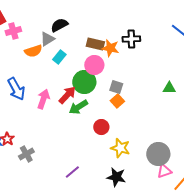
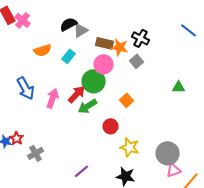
pink cross: (13, 31) -> (23, 20), moved, turned -35
gray triangle: (47, 39) -> (81, 30), moved
black cross: (131, 39) -> (141, 38), turned 30
gray square: (116, 87) -> (137, 61), moved, turned 32

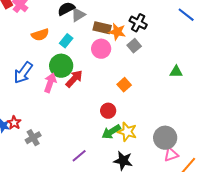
green circle: (94, 81) -> (61, 66), moved
blue arrow: (26, 88) -> (23, 73), turned 65
green arrow: (88, 106) -> (111, 132), moved

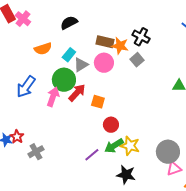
gray triangle: (78, 15) -> (81, 65), moved
orange square: (124, 85) -> (98, 102), moved, turned -32
purple line: (79, 156) -> (92, 155), moved

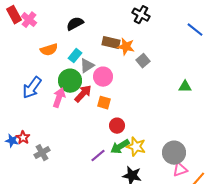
black cross: (141, 37) -> (141, 15), moved
pink circle: (104, 63) -> (103, 77), moved

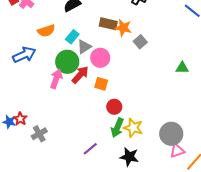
blue arrow: (32, 88) -> (24, 55), moved, turned -150
green arrow: (120, 147) -> (117, 128), turned -36
purple line: (98, 156) -> (90, 149), moved

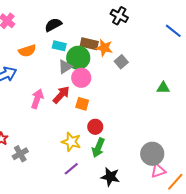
cyan rectangle: (72, 37) -> (59, 46), moved, turned 64
green circle: (67, 62) -> (78, 58), moved
yellow star: (133, 128) -> (71, 142), moved

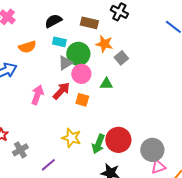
brown rectangle: (89, 44) -> (89, 23), moved
green triangle: (163, 88) -> (106, 84), moved
red circle: (95, 127) -> (118, 140), moved, size x1.6
purple line: (71, 169) -> (48, 165), moved

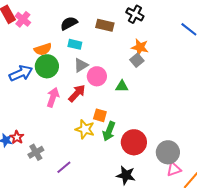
orange star: (104, 44) -> (140, 47), moved
green circle: (78, 54) -> (47, 66), moved
orange square: (82, 100) -> (100, 115), moved
yellow star: (71, 138) -> (85, 129), moved
green arrow: (98, 144) -> (109, 131), moved

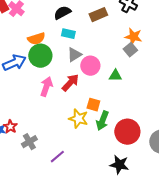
brown rectangle: (105, 25) -> (98, 15), turned -36

